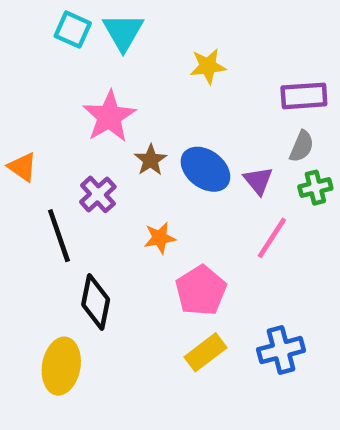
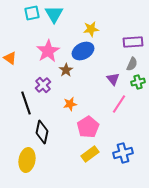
cyan square: (73, 30) -> (32, 13), turned -35
orange triangle: (22, 167) -> (10, 58), moved
blue ellipse: (205, 169) -> (83, 51), moved, turned -65

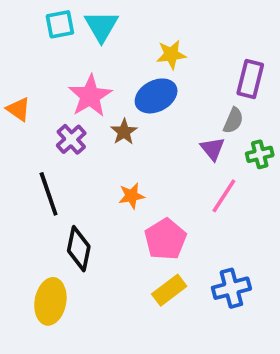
purple rectangle: (133, 42) -> (250, 79), turned -72
gray semicircle: (132, 64) -> (233, 120), moved
purple cross: (43, 85) -> (71, 139), moved

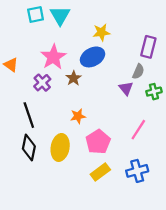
pink line: (224, 196) -> (138, 130), moved
black diamond: (79, 249) -> (29, 147), moved
yellow ellipse: (50, 301) -> (60, 147), moved

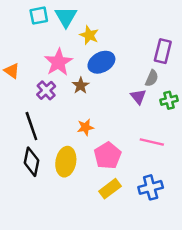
yellow star: (101, 32) -> (89, 35), moved, turned 30
pink line: (138, 130) -> (152, 142), turned 70

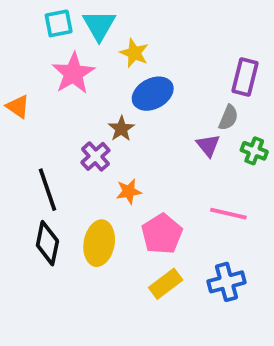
pink star: (58, 62) -> (73, 73), moved
purple cross: (46, 90) -> (95, 156), moved
green cross: (169, 100) -> (254, 151), turned 35

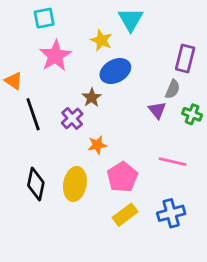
cyan triangle: (99, 25) -> (131, 19), moved
black line: (47, 190) -> (33, 114), moved

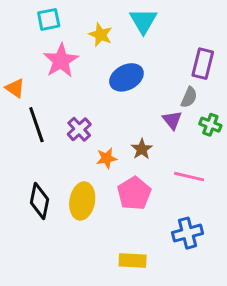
yellow star: (101, 40) -> (101, 35), moved
brown star: (92, 98) -> (142, 149), moved
yellow rectangle: (125, 215) -> (133, 260), moved, turned 40

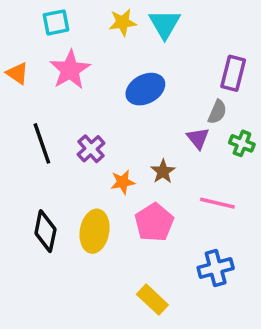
yellow star: (101, 35) -> (123, 22), moved, turned -30
orange triangle: (15, 88) -> (17, 73), moved
yellow rectangle: (133, 260) -> (152, 300), turned 40

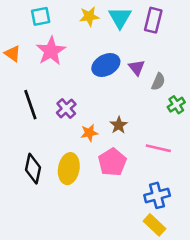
purple rectangle: (233, 73) -> (153, 20), moved
purple triangle: (198, 138) -> (137, 68), moved
green cross: (242, 143) -> (176, 105), turned 36
yellow rectangle: (152, 300) -> (154, 225), moved

